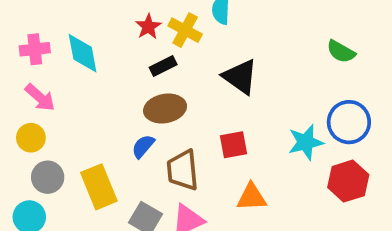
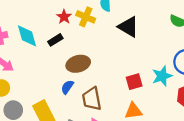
black rectangle: (163, 66) -> (55, 40), moved
black triangle: (240, 77) -> (128, 27), moved
red square: (234, 145) -> (134, 82), moved

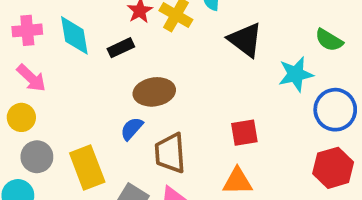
cyan star: (162, 76) -> (296, 74), moved

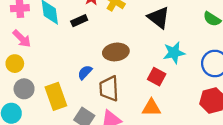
cyan star: (296, 74) -> (174, 53), moved
brown ellipse: (154, 92) -> (116, 52), moved
red square: (244, 133) -> (157, 77), turned 36

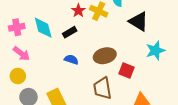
blue semicircle: (85, 72) -> (71, 60), moved, turned 72
red square: (157, 77) -> (126, 70), moved

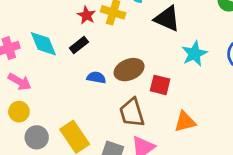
blue semicircle: (71, 60) -> (96, 78), moved

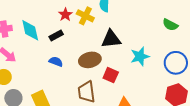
black triangle: (167, 19) -> (111, 39), moved, turned -40
blue semicircle: (96, 78) -> (56, 62), moved

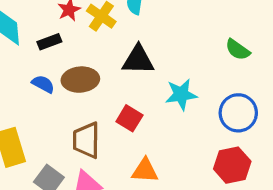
brown ellipse: (90, 60) -> (80, 80), moved

